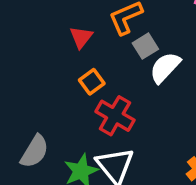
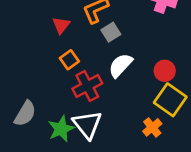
white semicircle: (165, 67) -> (120, 65), moved
red cross: (115, 116) -> (87, 86), turned 32

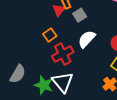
red triangle: (61, 25) -> (59, 10), moved
green star: (61, 129) -> (44, 85), turned -30

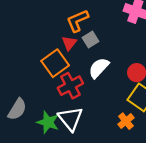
red triangle: (59, 10) -> (69, 43), moved
orange square: (50, 35) -> (55, 63), size x1.6

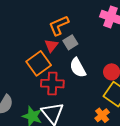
white semicircle: (99, 68) -> (78, 68), turned -72
red cross: (70, 86) -> (52, 84), turned 30

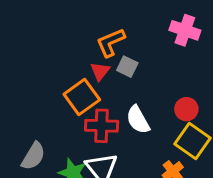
gray square: (70, 42) -> (127, 67), turned -32
white semicircle: (78, 68) -> (138, 120), moved

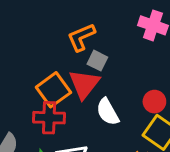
red triangle: (100, 71) -> (84, 84), moved, size x1.6
red cross: (102, 126) -> (49, 118), moved

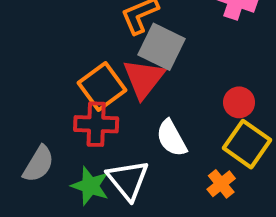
gray square: (97, 61) -> (162, 47), size x1.6
white semicircle: (108, 112) -> (172, 138), moved

